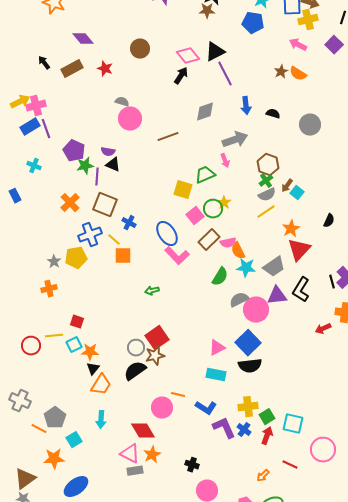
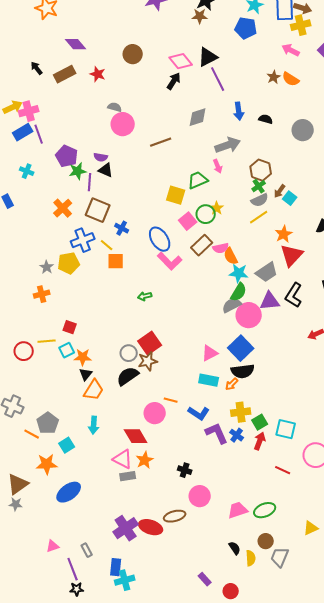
green semicircle: (220, 277) -> (239, 292), moved
orange arrow: (263, 476) -> (232, 384), moved

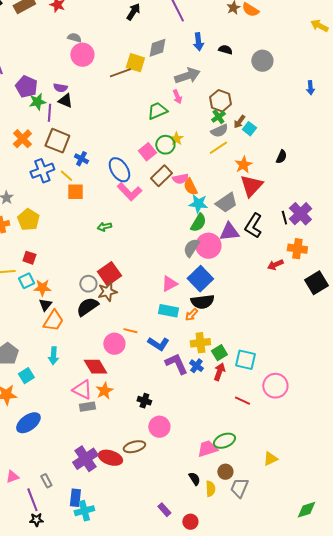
yellow square: (176, 195) -> (135, 63), moved
yellow pentagon: (69, 263) -> (28, 220), moved, turned -30
gray semicircle: (232, 305) -> (191, 248), moved, turned -30
pink trapezoid: (238, 510) -> (207, 449), moved

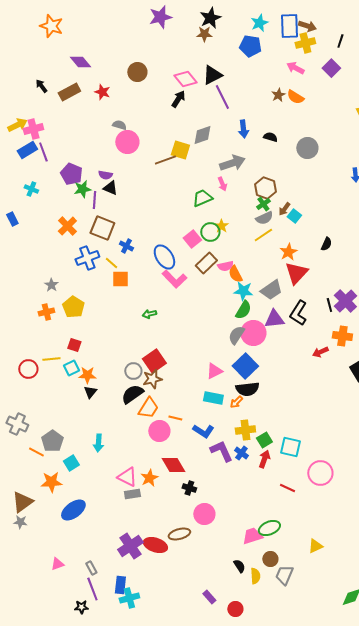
orange trapezoid: (53, 321) -> (148, 408), moved
red diamond: (95, 367) -> (173, 465), moved
purple line: (32, 500) -> (92, 589), moved

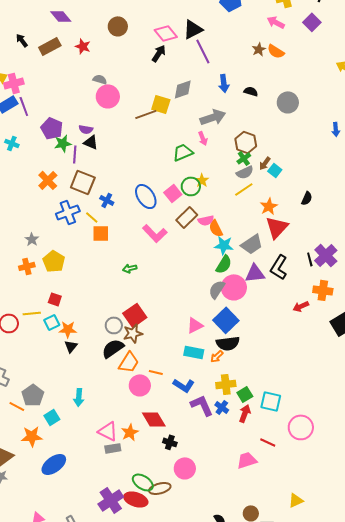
blue ellipse: (164, 257) -> (146, 196), moved
green ellipse: (269, 528) -> (143, 482), moved, turned 55
pink trapezoid: (252, 536) -> (247, 460), moved

